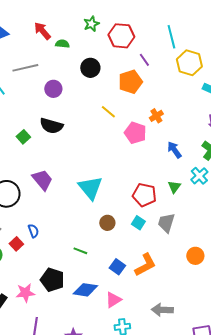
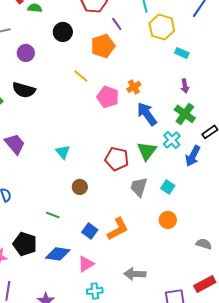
orange cross: (156, 116) -> (134, 87), moved
blue arrow: (174, 150) -> (147, 114), size x1.4
green triangle: (174, 187) -> (147, 151), size x1.5
cyan triangle: (90, 188) -> (63, 152), size x0.6
cyan square: (138, 223) -> (168, 187), moved

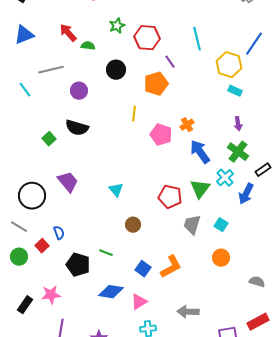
yellow hexagon: (162, 27) -> (229, 65), moved
yellow line: (81, 76) -> (134, 114), turned 56
black pentagon: (25, 244) -> (78, 265), moved

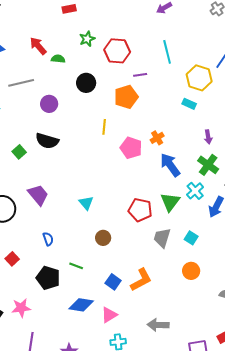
purple line: (170, 62) -> (140, 75), turned -64
cyan rectangle: (235, 91) -> (189, 104), moved
blue semicircle: (59, 233) -> (48, 239), moved

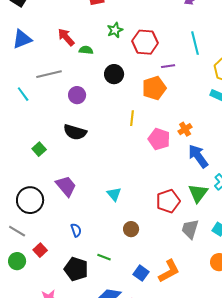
green square: (19, 152) -> (39, 149), moved
red pentagon: (140, 210) -> (168, 201), turned -30

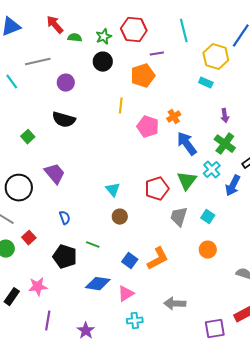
green star: (115, 30) -> (104, 37), moved
cyan triangle: (114, 194) -> (113, 190), moved

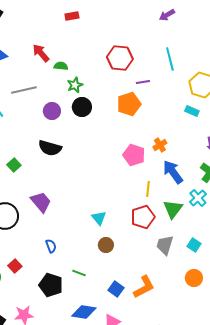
green star: (104, 37) -> (75, 85), moved
black circle: (103, 62) -> (82, 107), moved
yellow line: (121, 106) -> (148, 189), moved

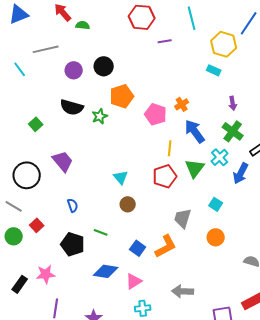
green star: (75, 85) -> (100, 116), moved
orange pentagon: (129, 104) -> (122, 96), moved
gray trapezoid: (165, 245) -> (183, 218), moved

